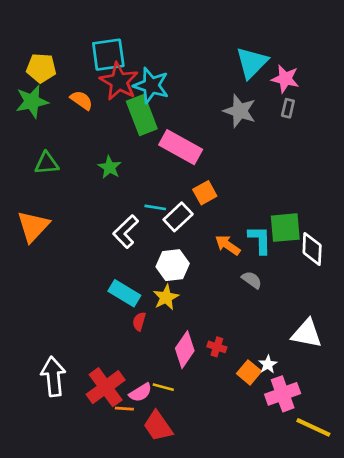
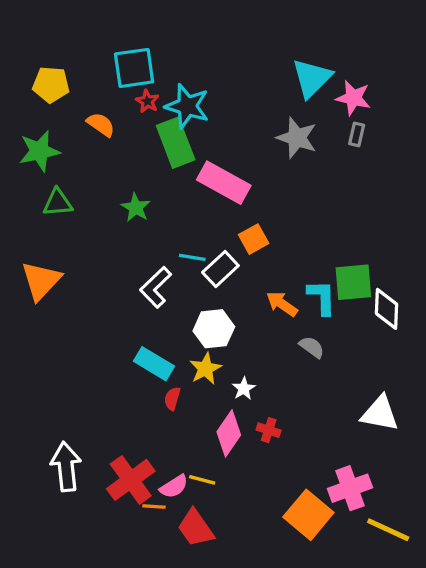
red star: (119, 81) -> (147, 101), size x0.5
green star: (32, 102) -> (39, 151), moved
white star: (268, 364) -> (244, 389), moved
orange square: (249, 372) -> (308, 515), moved, size x1.6

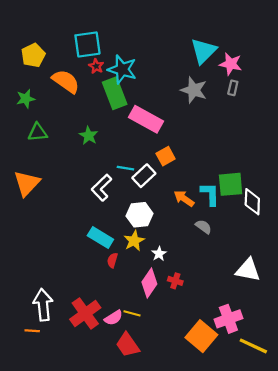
yellow pentagon: (51, 85) -> (33, 55), turned -30
orange semicircle: (101, 124) -> (66, 81), size x1.5
green star: (39, 151) -> (26, 99), size x0.7
orange line: (154, 506) -> (32, 331), moved

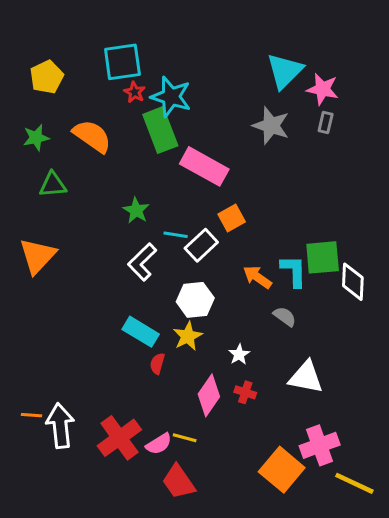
orange semicircle: (66, 81) -> (92, 136), moved
green star: (89, 136) -> (136, 210), moved
white star: (159, 254) -> (239, 354), moved
white triangle: (248, 270) -> (306, 377), moved
orange line: (32, 331) -> (31, 415), moved

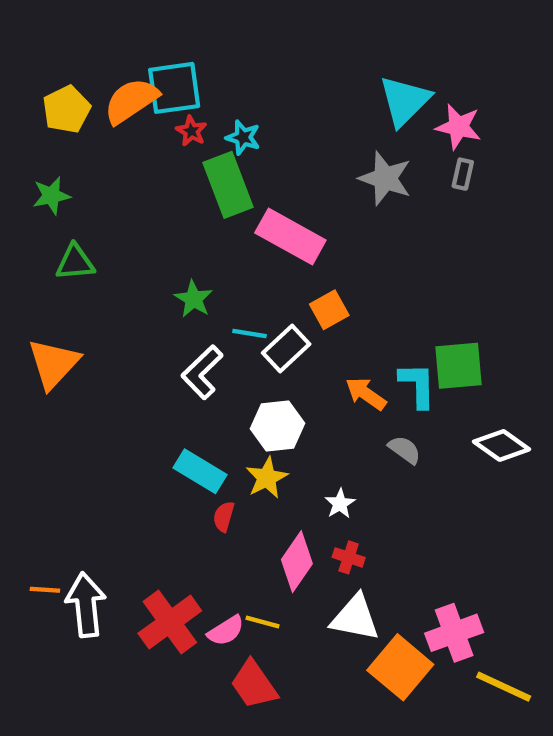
cyan star: (171, 97) -> (243, 137), size x0.6
orange semicircle: (92, 136) -> (131, 101), moved, turned -69
white diamond: (353, 282) -> (502, 445), moved, turned -57
white triangle: (306, 377) -> (355, 618), moved

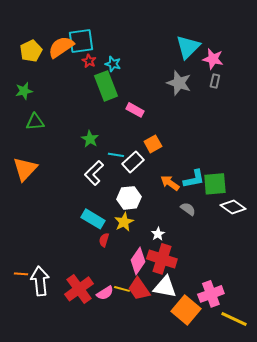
pink rectangle: (290, 237) -> (135, 110), size x0.6
green square: (458, 366) -> (215, 184), moved
cyan L-shape: (418, 385) -> (194, 179), turned 80
red cross: (349, 557) -> (162, 259), size x2.0
red trapezoid: (254, 684) -> (139, 289), moved

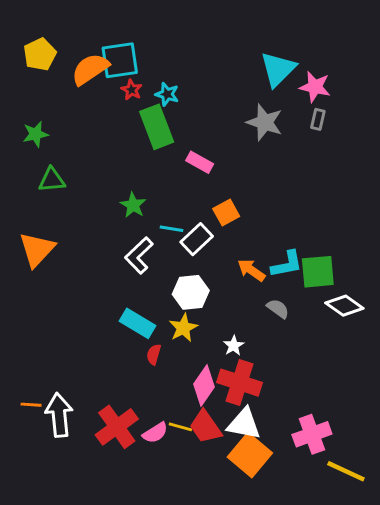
yellow pentagon: (31, 51) -> (40, 54), moved
orange square: (186, 310) -> (250, 455), moved

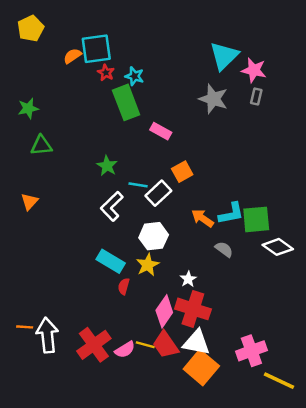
yellow pentagon: (40, 54) -> (31, 28), moved
orange semicircle: (90, 69) -> (72, 56), size x0.6
orange triangle: (37, 249) -> (29, 202), size x0.6

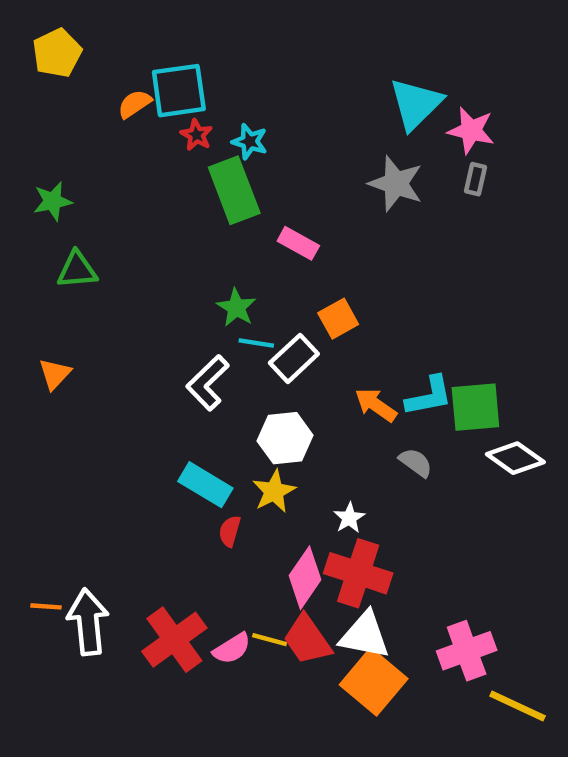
green star: (107, 166) -> (236, 308), moved

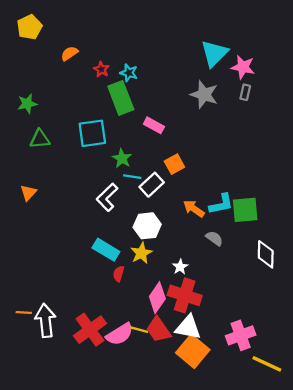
cyan square: (179, 91) -> (92, 133), moved
white diamond: (515, 458) -> (266, 254), moved, turned 56
pink semicircle: (232, 648) -> (120, 334), size x1.4

